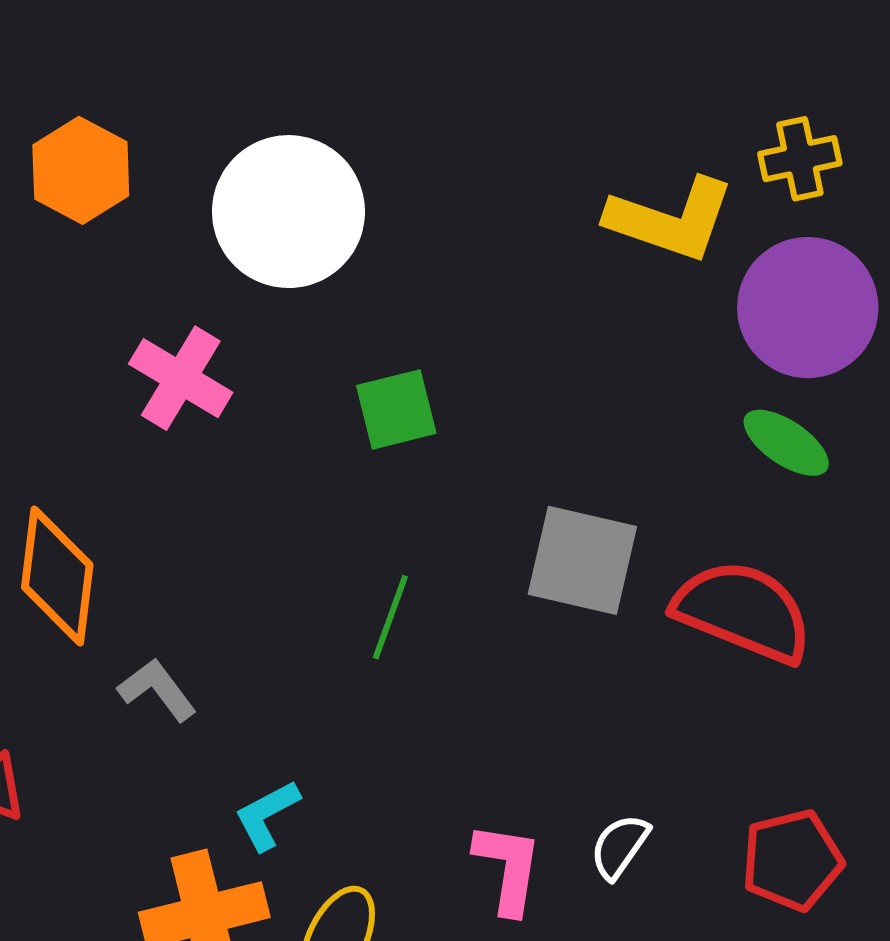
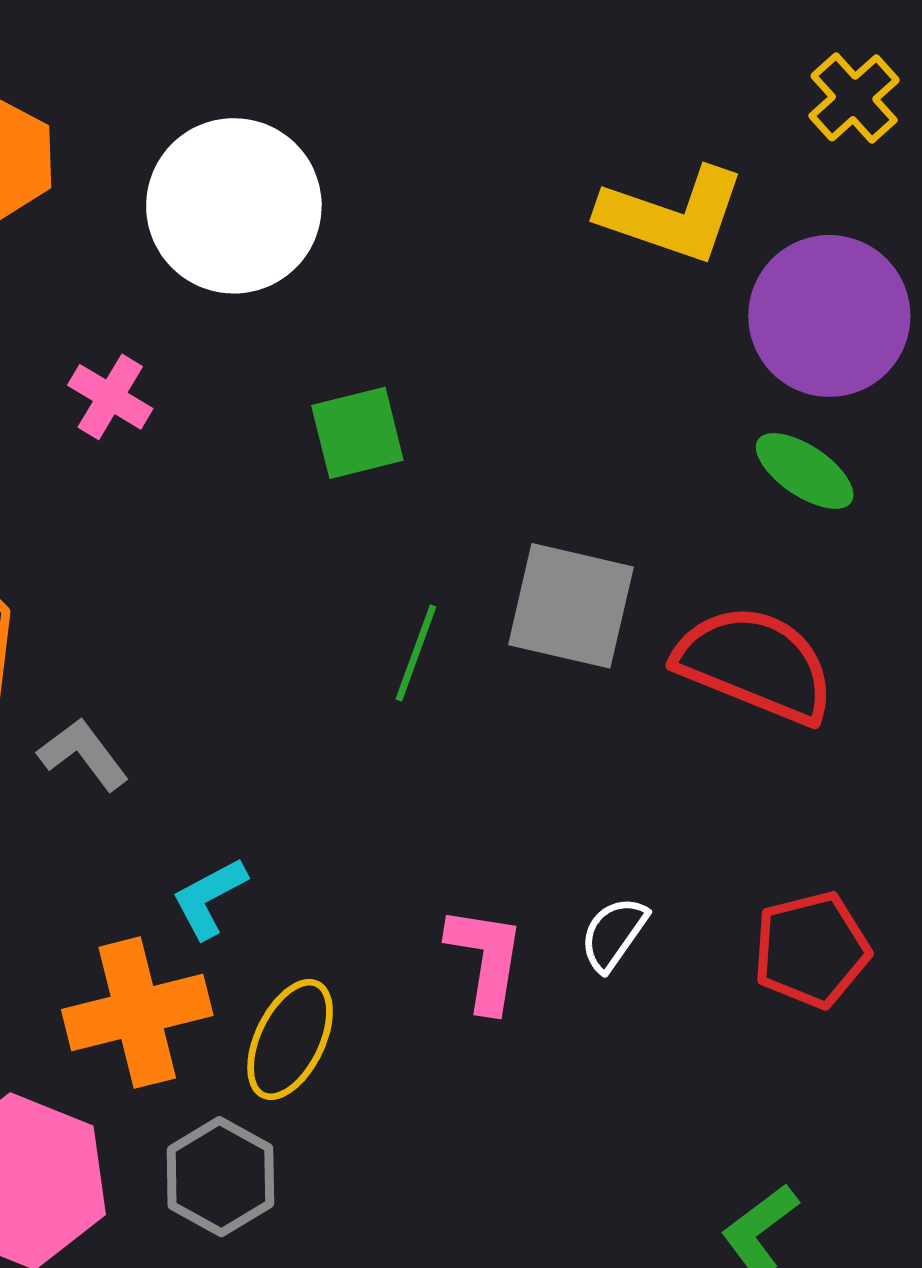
yellow cross: (800, 159) -> (854, 98), moved, turned -30
pink cross: (181, 378) -> (110, 397), size x0.7
green line: (390, 617) -> (416, 653), moved

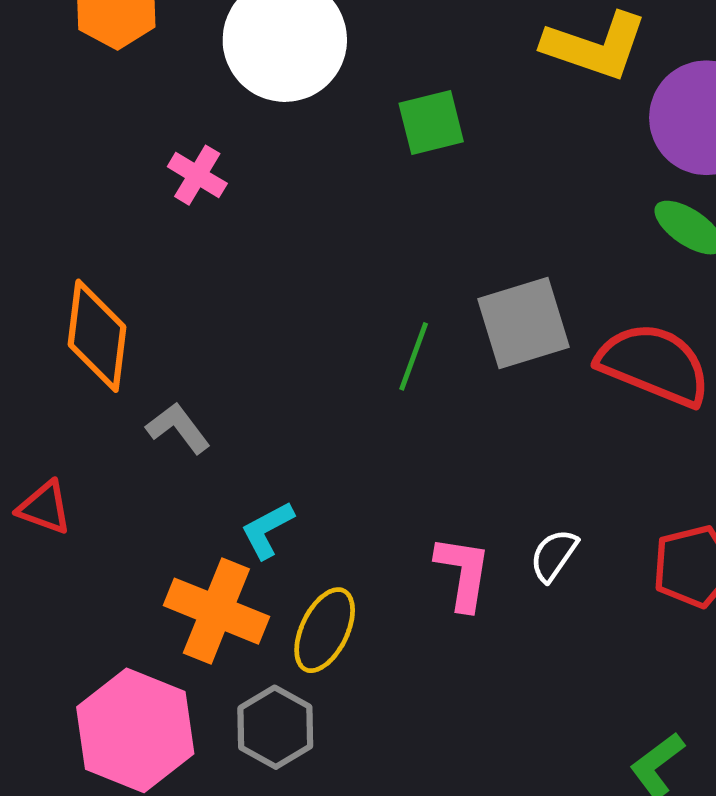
green square: (357, 433) -> (431, 123), moved
gray square: (571, 606) -> (524, 323), turned -30
orange cross: (137, 1013) -> (216, 611), turned 36

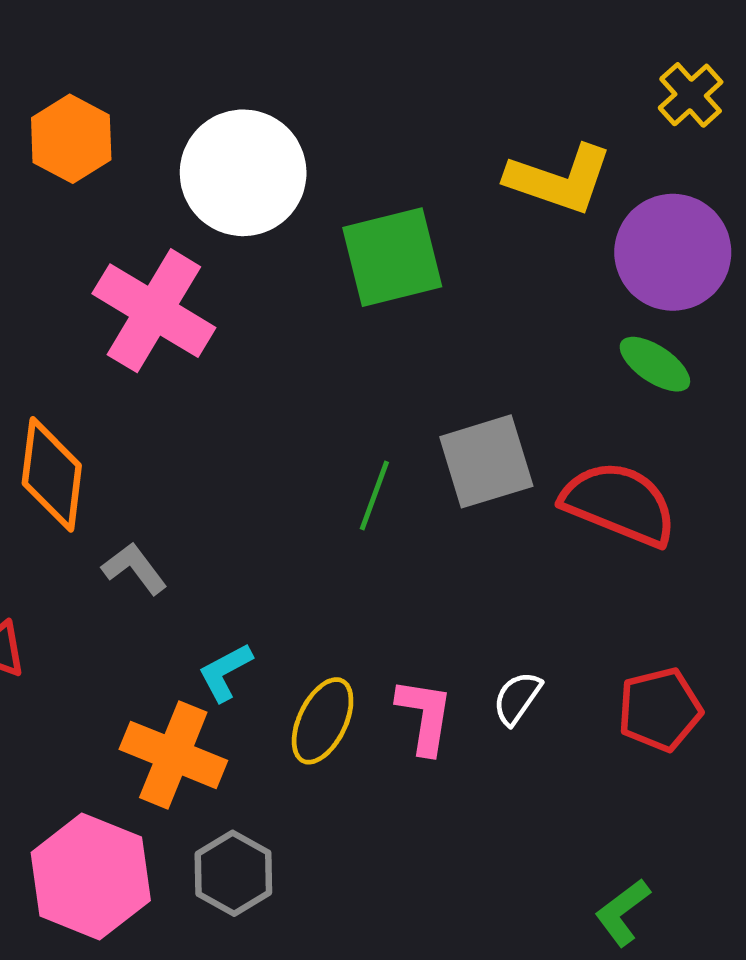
green square: (431, 123) -> (392, 257), size x1.5
pink cross: (197, 175) -> (154, 311), size x2.0
yellow ellipse: (325, 630) -> (323, 721), moved

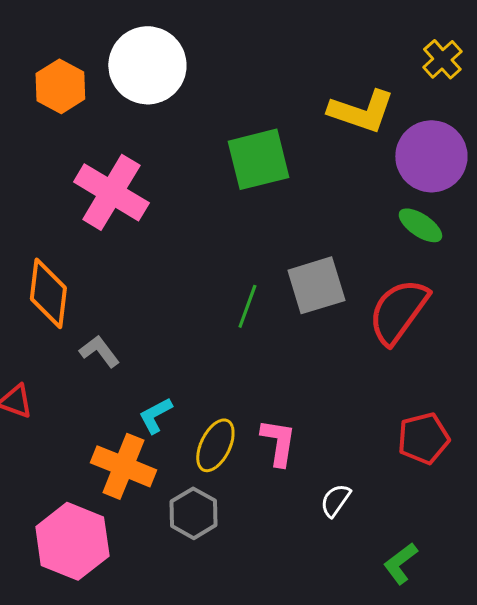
white circle: (243, 173) -> (147, 65), moved
red semicircle: (619, 504) -> (398, 311), turned -76
white semicircle: (517, 698) -> (335, 500), moved
gray hexagon: (233, 873) -> (193, 513), moved

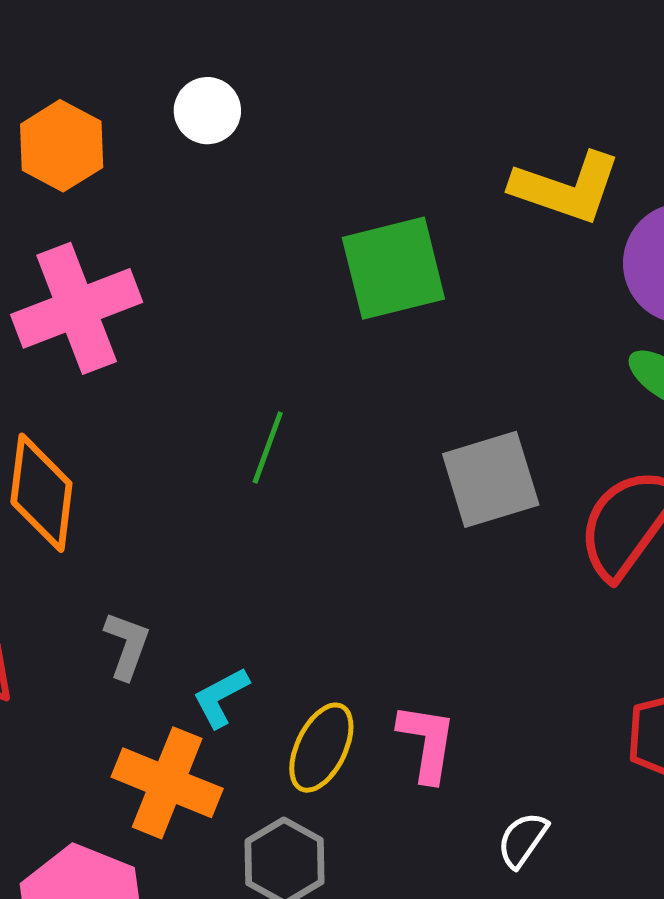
white circle: (147, 65) -> (207, 111), size x0.5
pink cross: (111, 192) -> (77, 308), moved, turned 38
green line: (247, 306) -> (268, 448), moved
gray L-shape: (99, 351) -> (127, 645), moved, turned 57

